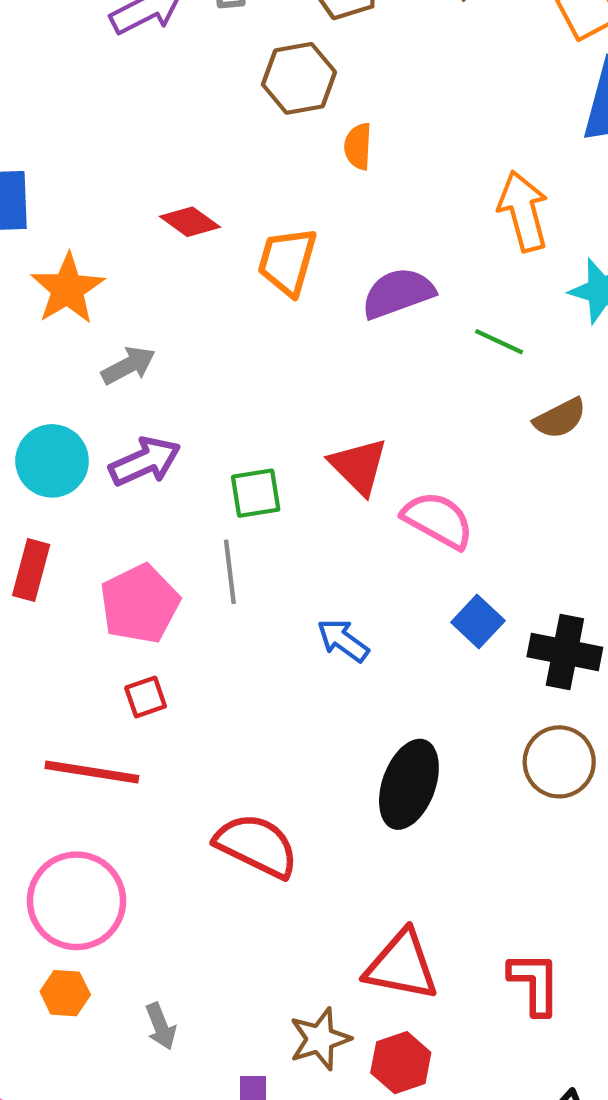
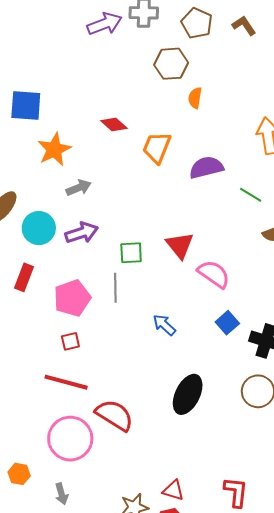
red line: (92, 772) -> (66, 382), moved
pink circle: (77, 901) -> (70, 439), moved
red triangle: (402, 965) -> (173, 490), moved, size x0.6

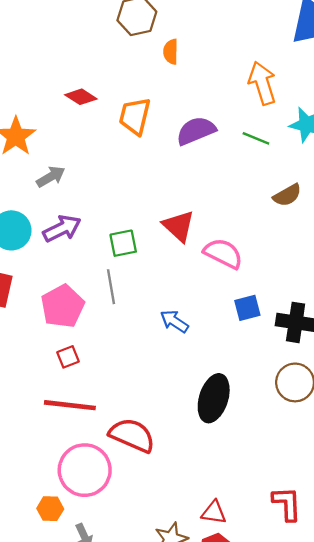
green line: (251, 195) -> (256, 138), moved
blue square: (227, 323) -> (247, 308), turned 35
orange hexagon: (19, 474) -> (50, 509), moved

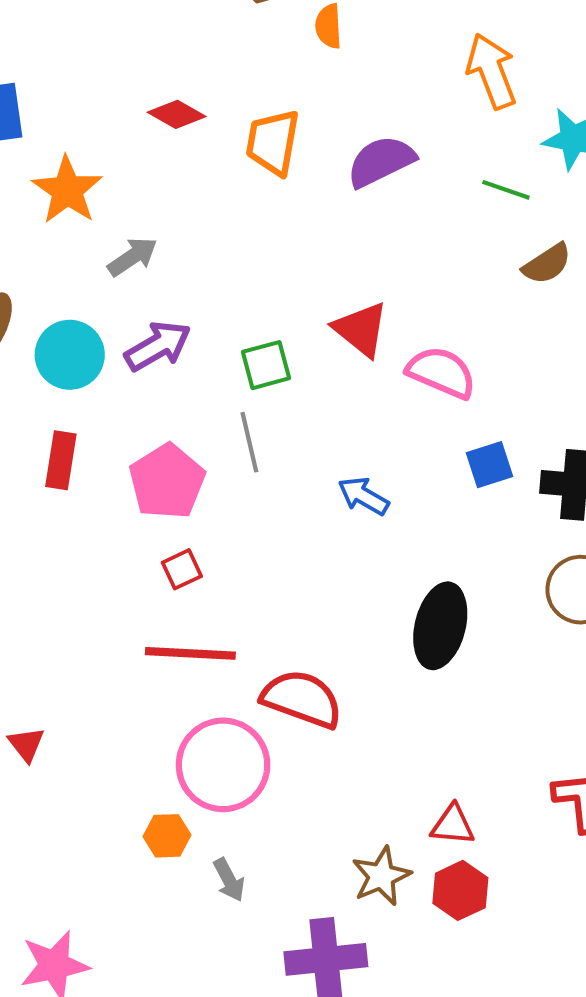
green line: (256, 138) -> (506, 190), moved

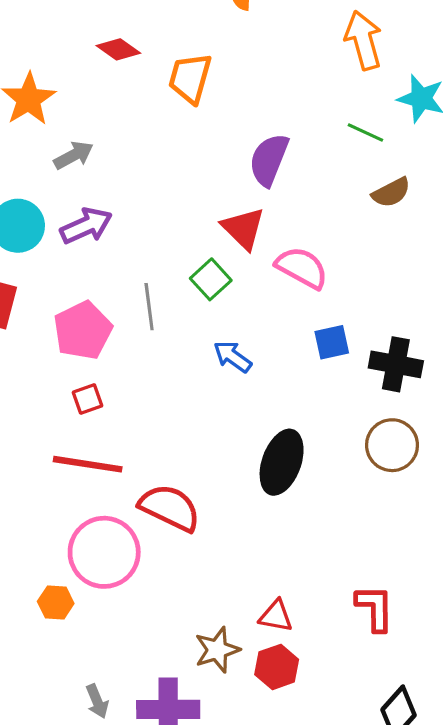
purple semicircle: (381, 161) -> (269, 160), moved, turned -48
green square: (266, 365) -> (211, 279), moved, turned -33
gray arrow: (229, 880) -> (97, 701), moved

